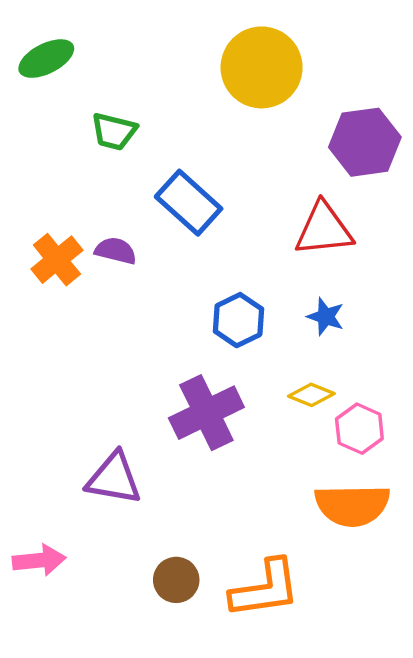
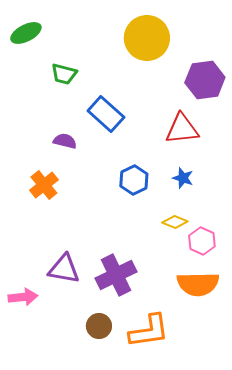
orange cross: (57, 260) -> (44, 185), moved
purple cross: (206, 413) -> (116, 275), moved
pink arrow: (39, 560) -> (23, 297), moved

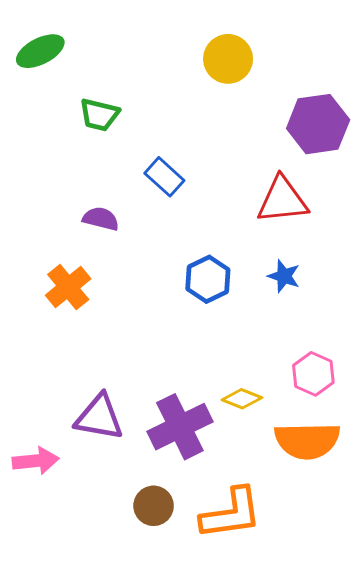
yellow circle: (147, 38) -> (228, 59), size x0.7
blue rectangle: (106, 114) -> (164, 177), size x0.7
yellow diamond: (175, 222) -> (242, 399), moved

